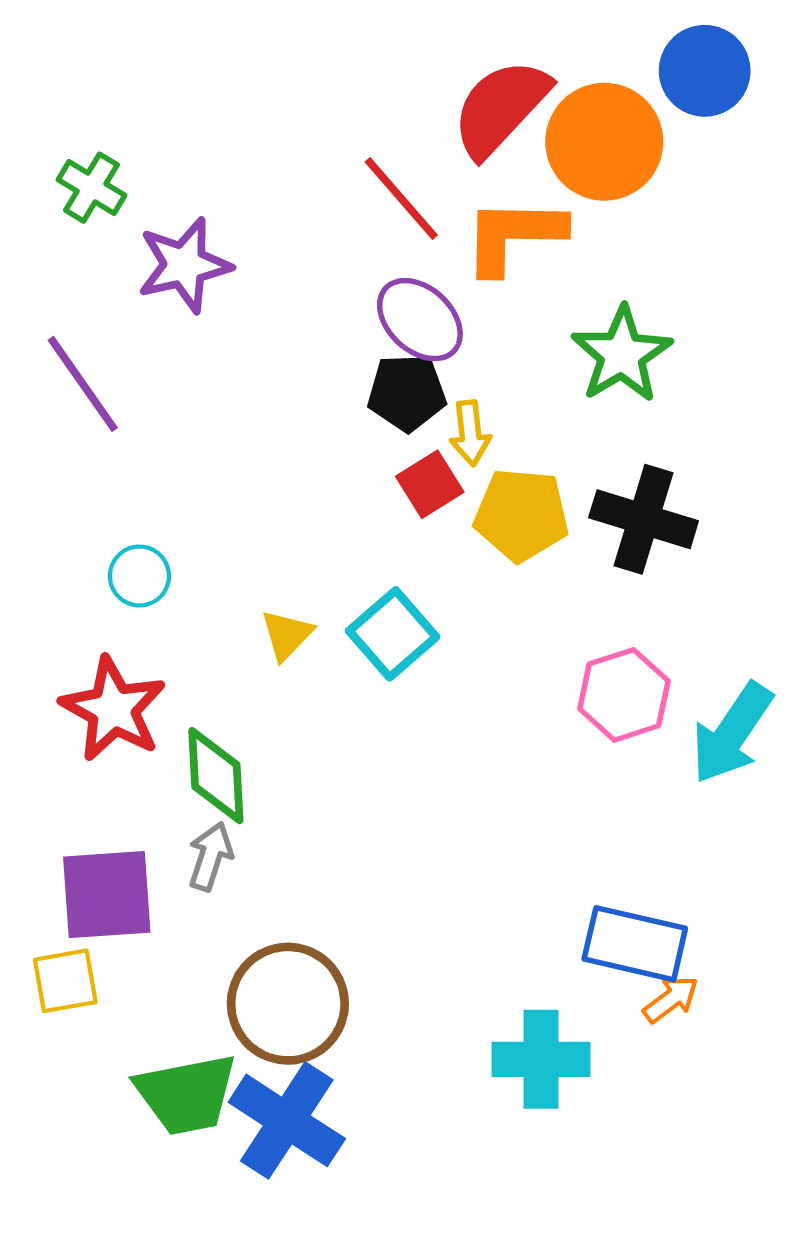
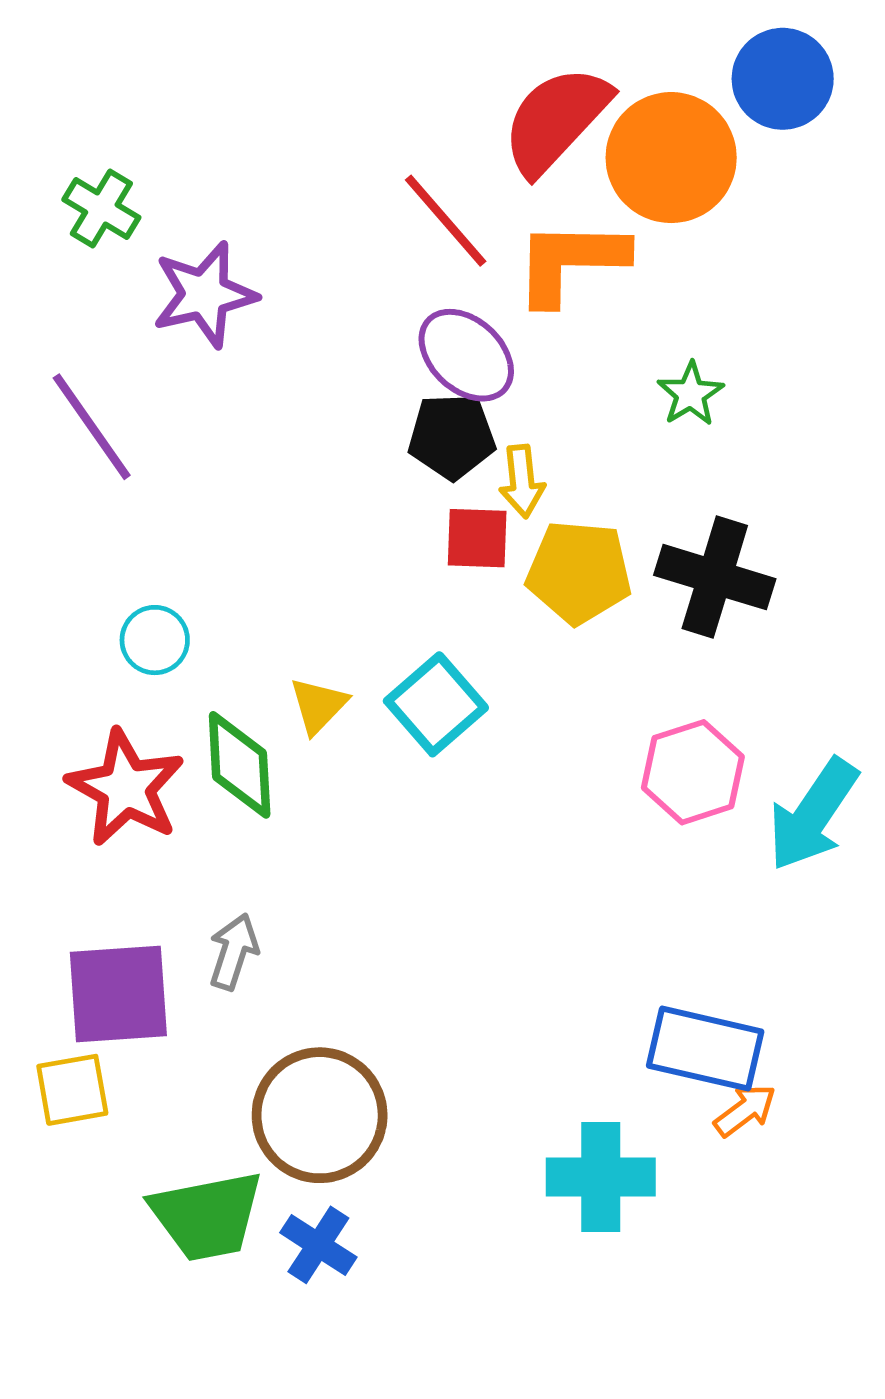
green star: (622, 354) -> (691, 394), size x0.6
red square: (430, 484) -> (477, 538), turned 34
green diamond: (216, 776) -> (240, 765), moved
blue cross: (287, 1120) -> (318, 1245), size x0.6

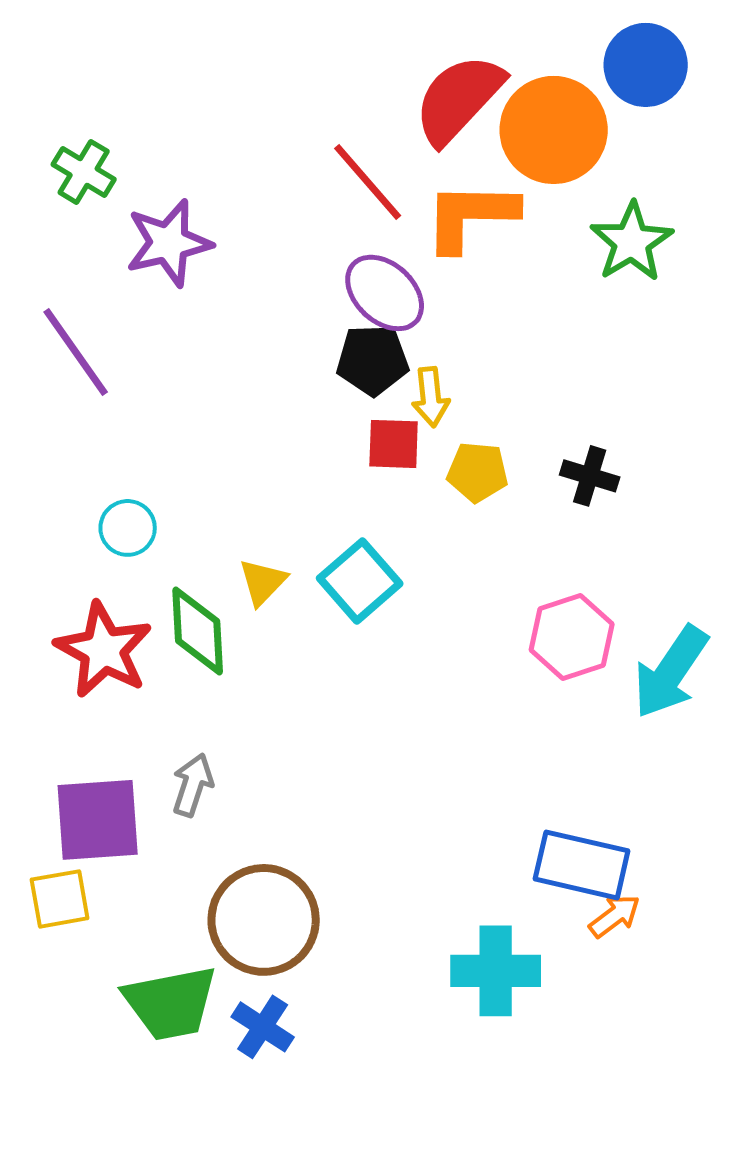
green star: (691, 394) -> (632, 242), moved, size x1.5
yellow pentagon: (579, 572) -> (478, 472), size x0.7
black cross: (715, 577) -> (590, 476), size x0.6

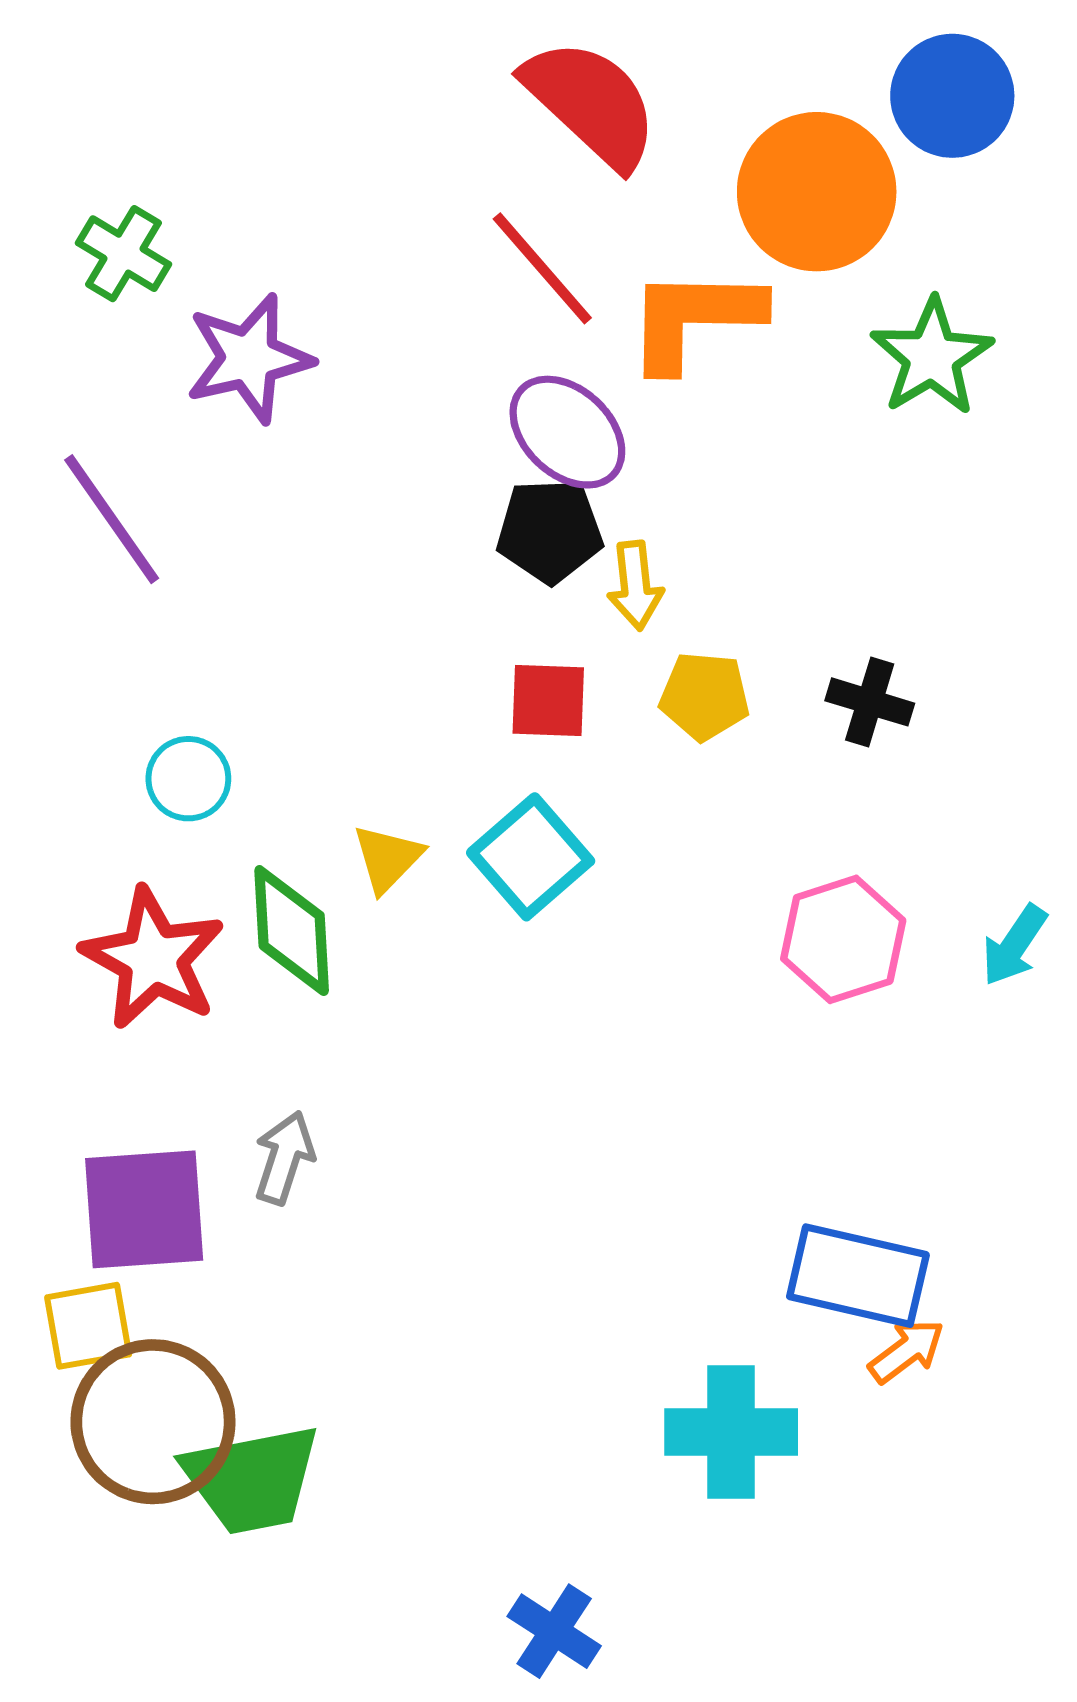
red semicircle: (459, 99) -> (591, 103), moved, turned 90
red square: (394, 444) -> (548, 700), moved
cyan arrow: (671, 672) -> (1014, 945), moved, size x0.6
brown circle: (264, 920) -> (153, 1422), moved
blue cross: (263, 1027) -> (554, 1631), moved

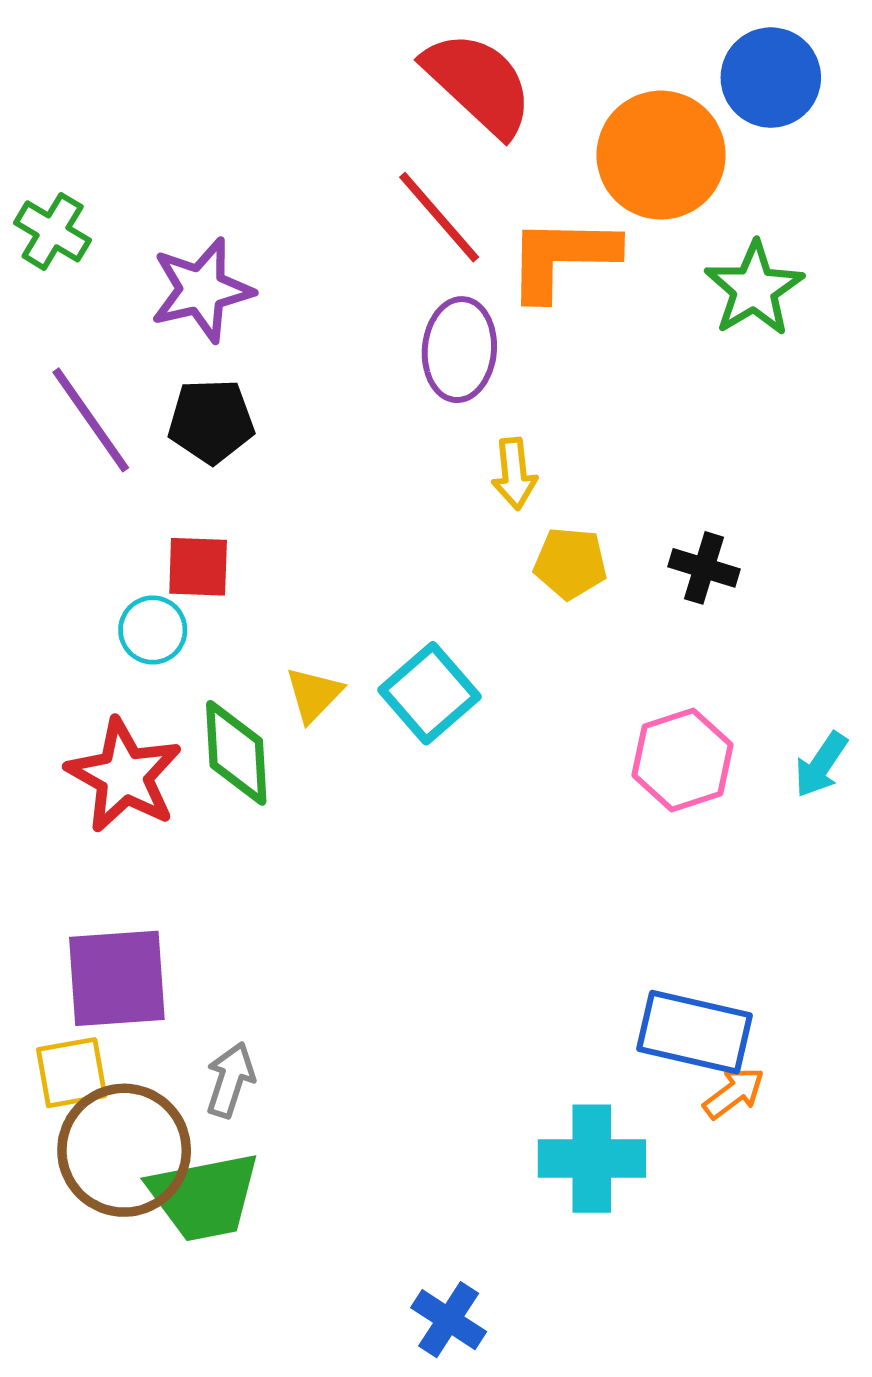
green cross: (123, 254) -> (53, 231), moved
purple ellipse: (567, 432) -> (459, 350), turned 52
black pentagon: (550, 531) -> (211, 421), moved
red square: (548, 700) -> (198, 567), moved
gray arrow: (284, 1158) -> (230, 1080), moved

